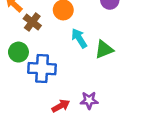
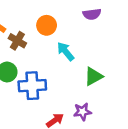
green triangle: (104, 50) -> (93, 76), moved

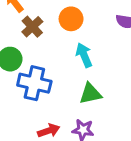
green triangle: (93, 76) -> (90, 94), moved

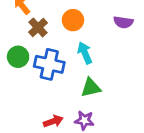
blue cross: (34, 83) -> (49, 64), moved

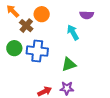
orange circle: (73, 20) -> (42, 14), moved
cyan arrow: (85, 53) -> (73, 32), moved

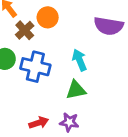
purple semicircle: (87, 15) -> (109, 26), size x1.5
cyan arrow: (73, 32) -> (79, 60), moved

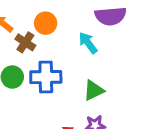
cyan arrow: (79, 60) -> (88, 43), moved

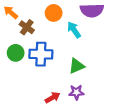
orange circle: (46, 23) -> (54, 13), moved

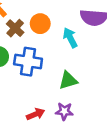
orange circle: (54, 13) -> (40, 24), moved

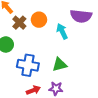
blue cross: (28, 62) -> (28, 65), moved

